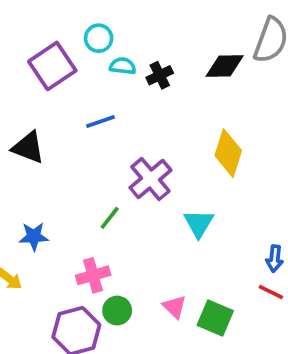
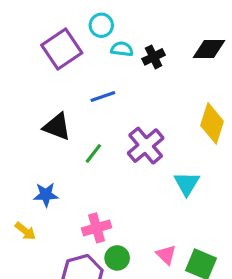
black triangle: (28, 147) -> (57, 127), moved
green line: (110, 218) -> (93, 153), moved

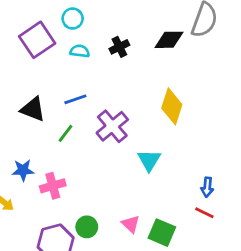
cyan semicircle: (122, 49) -> (80, 51), moved
blue line: (103, 97) -> (75, 99), moved
pink cross: (97, 228) -> (53, 186), moved

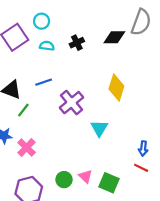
green line: (66, 133) -> (23, 110), moved
pink cross: (53, 186) -> (27, 147), turned -30
green circle: (87, 227) -> (64, 180), moved

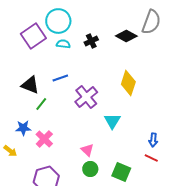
cyan circle: (42, 21) -> (58, 21), size x1.6
black diamond: (114, 37) -> (126, 36), turned 30
pink triangle: (85, 176) -> (87, 150), moved
green circle: (64, 180) -> (90, 169), moved

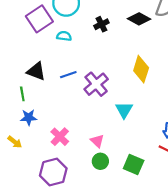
cyan semicircle: (63, 44) -> (64, 36), moved
blue line: (60, 78) -> (68, 75), moved
green line: (41, 104) -> (22, 94), moved, turned -48
pink cross: (44, 139) -> (60, 137), moved

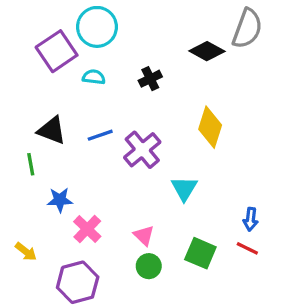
black cross: (101, 24) -> (150, 79), moved
blue star: (29, 117) -> (60, 200), moved
yellow arrow: (15, 142) -> (26, 252), moved
green square: (134, 164) -> (200, 253), moved

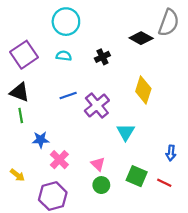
purple square: (57, 51) -> (24, 55), moved
black triangle: (52, 130) -> (20, 92), moved
red line: (247, 248) -> (164, 183), moved

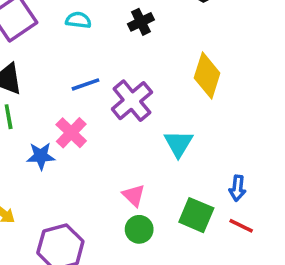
blue arrow: (171, 153) -> (237, 188), moved
pink cross: (59, 160) -> (71, 133), moved

